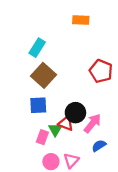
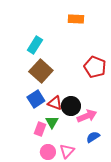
blue square: (38, 105) -> (36, 99), turned -30
red triangle: (66, 123) -> (55, 103), moved
pink arrow: (92, 123) -> (87, 116), turned 30

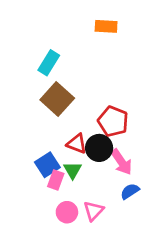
red pentagon: (95, 67) -> (113, 121), moved
blue square: (36, 99) -> (47, 165), moved
pink arrow: (87, 116) -> (121, 162), turned 78

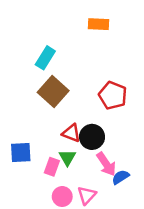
red pentagon: (113, 121) -> (113, 95), moved
pink arrow: (121, 162) -> (106, 164), moved
blue square: (47, 165) -> (21, 152), moved, turned 30

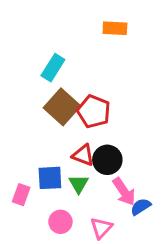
red pentagon: (113, 95) -> (94, 111), moved
blue square: (21, 152) -> (50, 178), moved
pink rectangle: (52, 167) -> (21, 195), moved
pink circle: (62, 197) -> (60, 222), moved

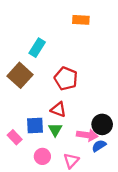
brown square: (62, 107) -> (20, 75), moved
black circle: (107, 160) -> (102, 124), moved
pink arrow: (124, 192) -> (87, 135), turned -48
pink rectangle: (21, 195) -> (15, 137), turned -64

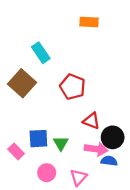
cyan rectangle: (37, 48) -> (41, 53), turned -66
red triangle: (58, 109) -> (91, 121), moved
blue semicircle: (99, 146) -> (109, 161), turned 40

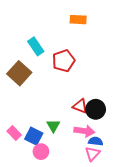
red pentagon: (73, 87) -> (64, 61), moved, turned 30
black circle: (113, 137) -> (96, 109), moved
blue square: (38, 139) -> (34, 136), moved, turned 30
pink triangle: (78, 177) -> (93, 154), moved

